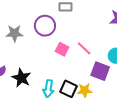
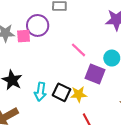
pink square: (62, 49) -> (24, 36), moved, turned -32

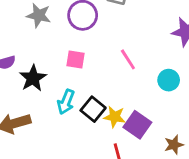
pink square: (24, 36) -> (76, 60), moved
purple square: (95, 74) -> (137, 125), moved

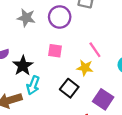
cyan arrow: (66, 102) -> (33, 85), moved
yellow star: (115, 117) -> (85, 68), moved

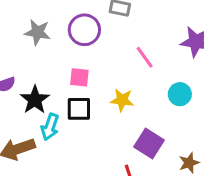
pink line: (95, 50) -> (145, 57), moved
black square: (69, 88) -> (79, 109), moved, turned -36

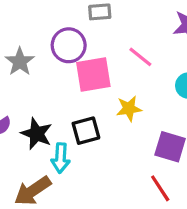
gray star: (38, 32) -> (20, 62), turned -30
pink square: (79, 77) -> (93, 75), moved, size x1.6

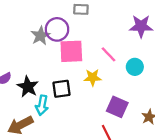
pink line: (140, 57) -> (109, 54), moved
gray star: (20, 62) -> (40, 36), moved

